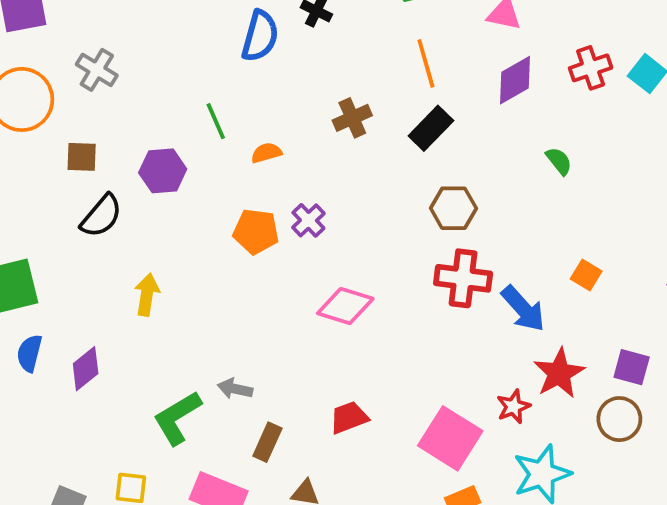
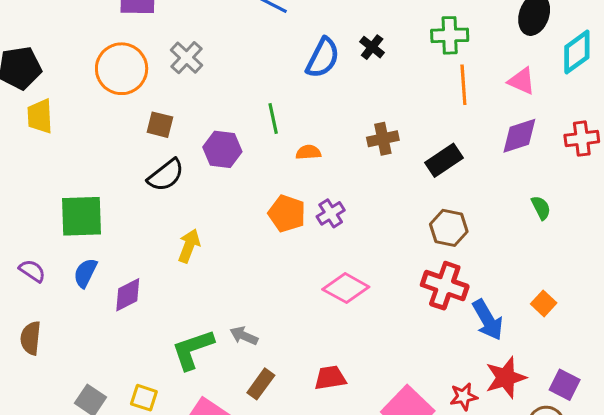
orange line: (426, 63) -> (463, 85), moved

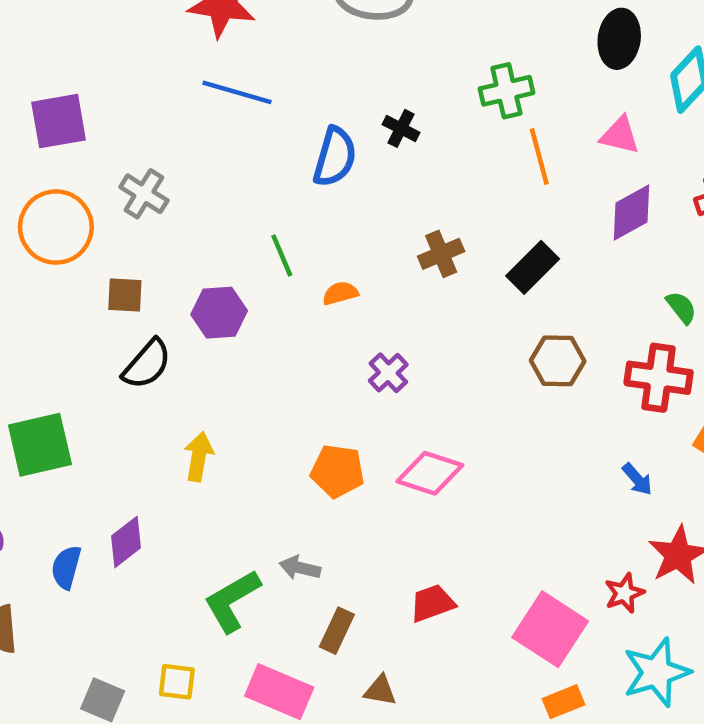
orange pentagon: (287, 213) -> (337, 471), moved
blue semicircle: (85, 273) -> (66, 567), moved
red cross: (445, 286) -> (659, 378), moved
blue arrow: (488, 320) -> (637, 479), size x0.6

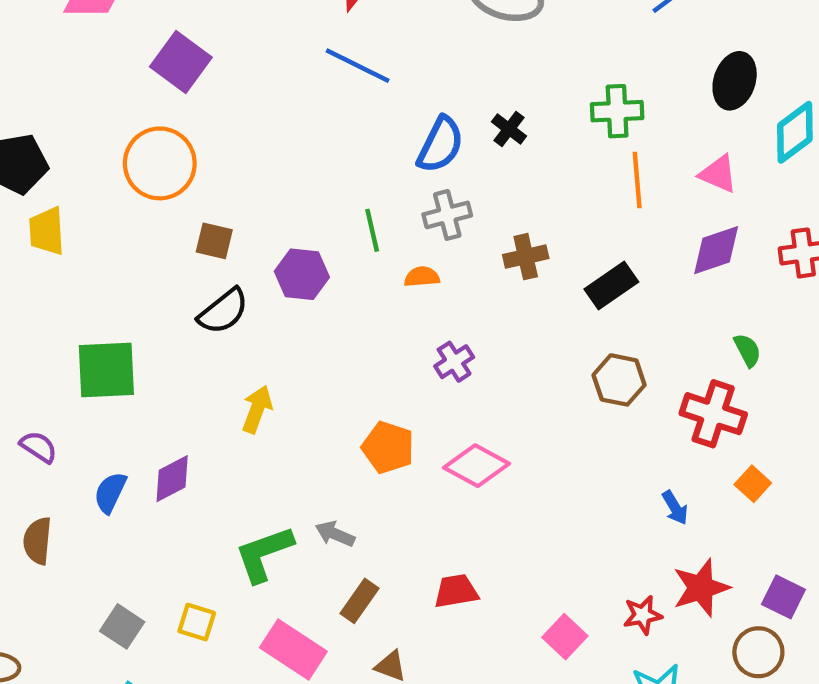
purple square: (59, 121) -> (181, 62), turned 36
gray cross: (144, 194) -> (447, 215), moved, turned 33
pink square: (550, 629) -> (565, 637), size x0.6

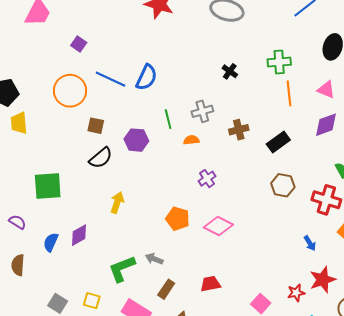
purple square: (181, 62) -> (79, 44), size x0.6
blue line: (358, 66) -> (110, 79), moved
blue semicircle: (440, 145) -> (147, 77), moved

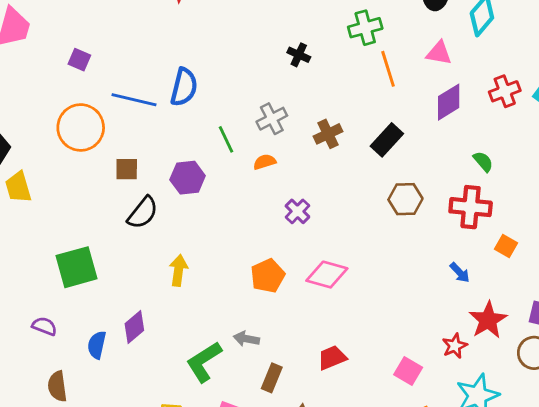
orange pentagon: (178, 219) -> (268, 276), turned -30

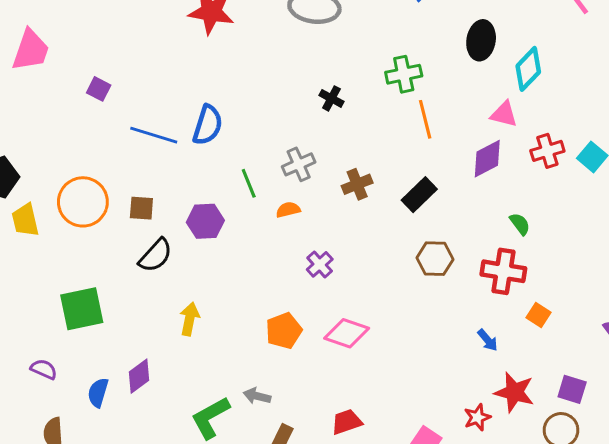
pink triangle: (439, 53) -> (504, 114), moved
orange circle: (81, 127) -> (83, 202), moved
red star: (488, 320) -> (514, 392), turned -30

